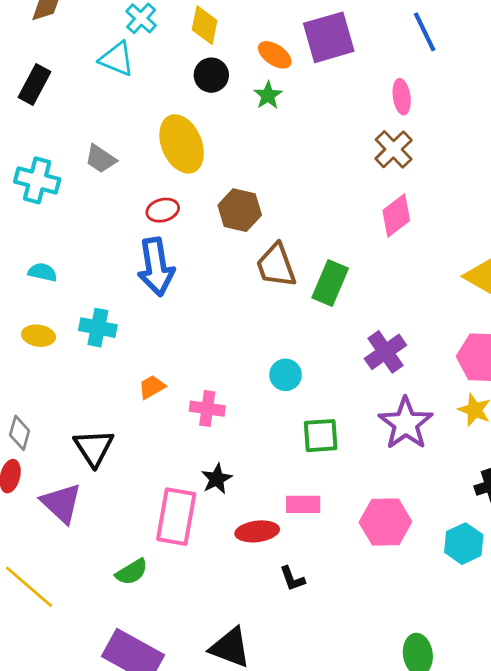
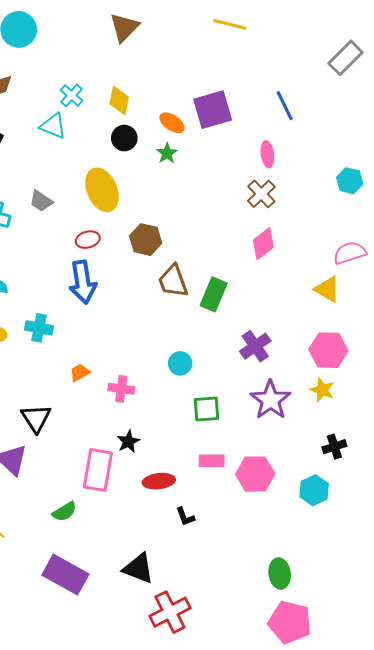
pink rectangle: (303, 504) -> (212, 461), moved

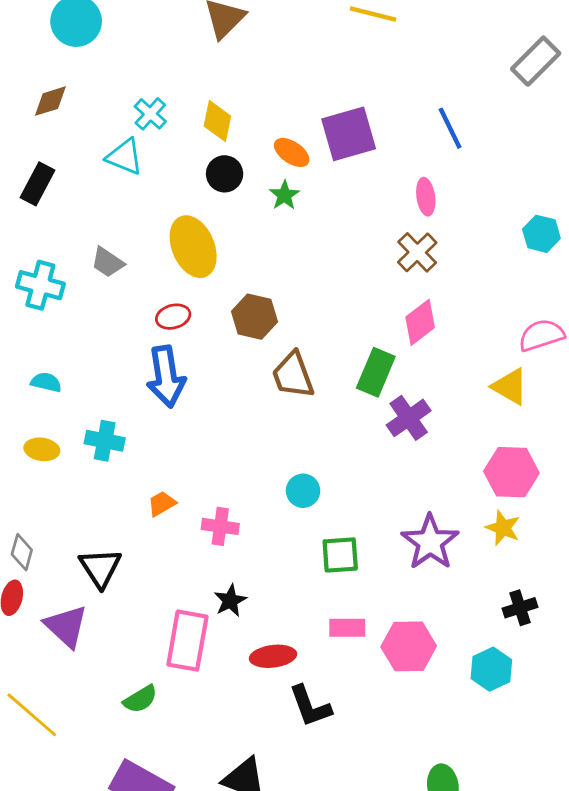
green rectangle: (214, 294) -> (376, 372), moved
purple cross: (255, 346) -> (409, 418), moved
black L-shape: (185, 517) -> (310, 706), size x1.6

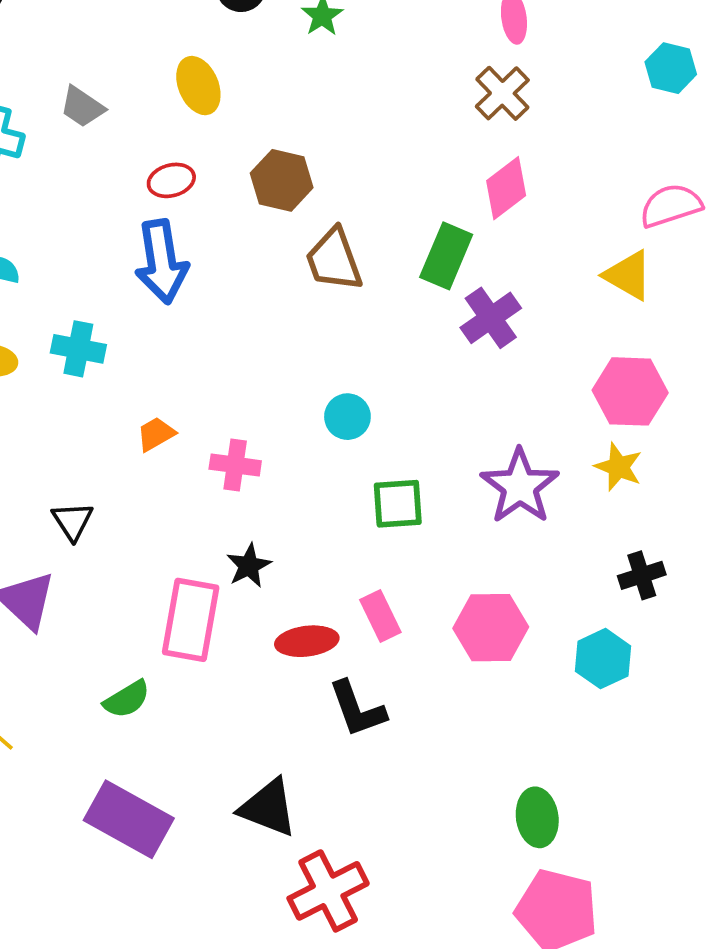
yellow ellipse: (193, 247) -> (198, 86), size x0.7
black triangle: (100, 568) -> (73, 521), size x0.7
pink rectangle: (347, 628) -> (380, 616), moved, turned 64

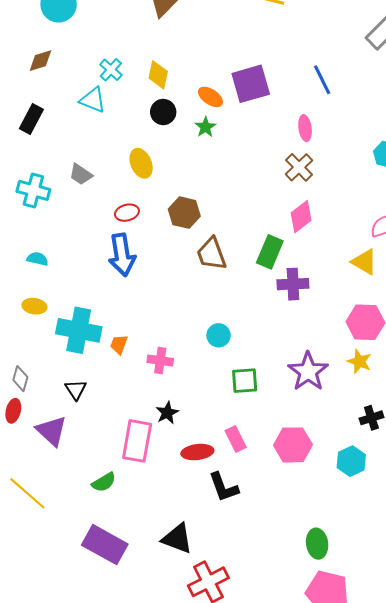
purple cross: (491, 318) -> (293, 284), turned 32
cyan cross: (78, 349) -> (79, 330), moved, size x1.6
orange trapezoid: (156, 434) -> (119, 344), turned -40

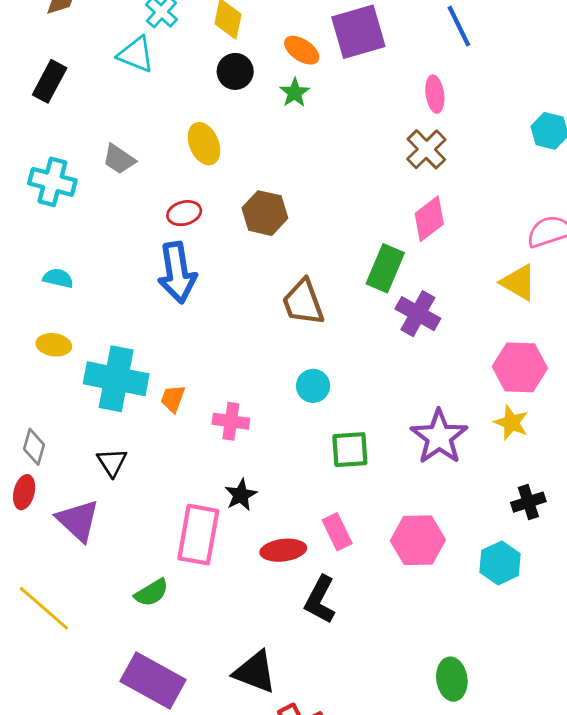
brown trapezoid: (211, 254) -> (303, 302), moved
purple cross: (293, 284) -> (418, 314), turned 32
black L-shape: (224, 487) -> (320, 600), turned 48

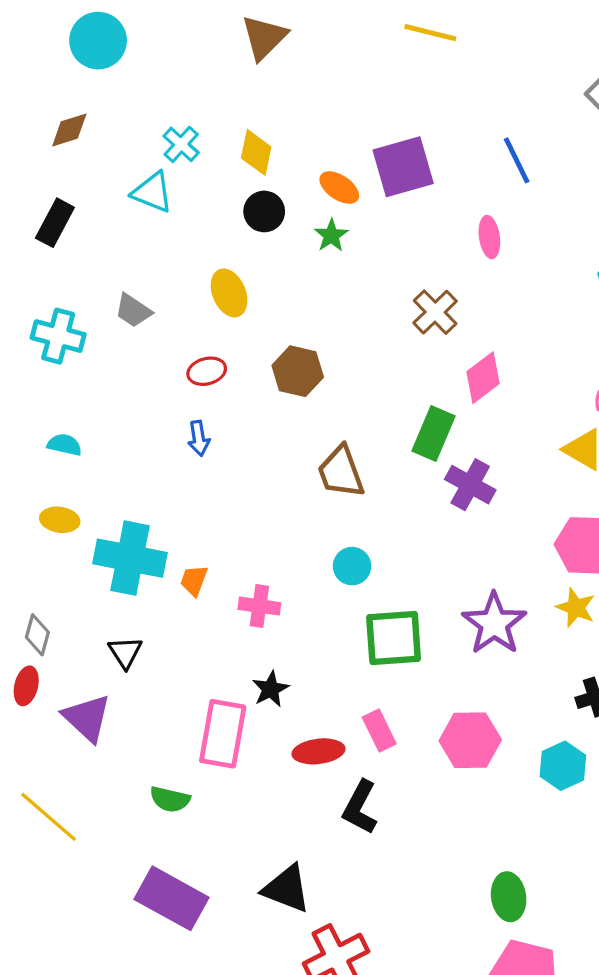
brown cross: (426, 149) -> (435, 312), moved
blue arrow: (177, 273) -> (199, 438), size x0.5
green square: (350, 450) -> (394, 638), size x1.4
green semicircle: (152, 593) -> (170, 799), turned 44

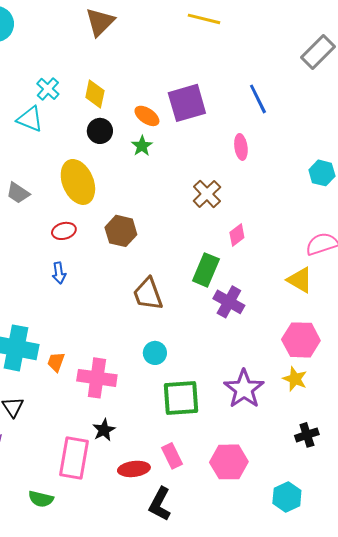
yellow ellipse: (229, 293) -> (78, 182), size x1.5
pink diamond: (483, 378) -> (237, 235), size x0.7
pink cross: (259, 606) -> (97, 378), size x1.5
cyan hexagon: (563, 766) -> (287, 497), moved

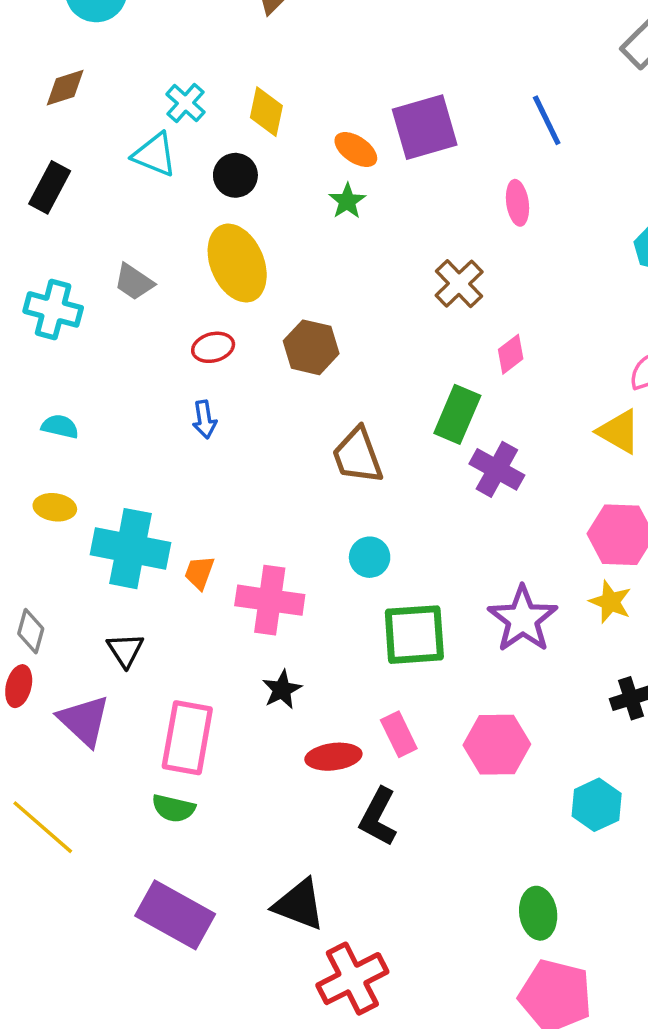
black circle: (100, 131) -> (235, 175), moved
pink rectangle: (74, 458) -> (187, 738), moved

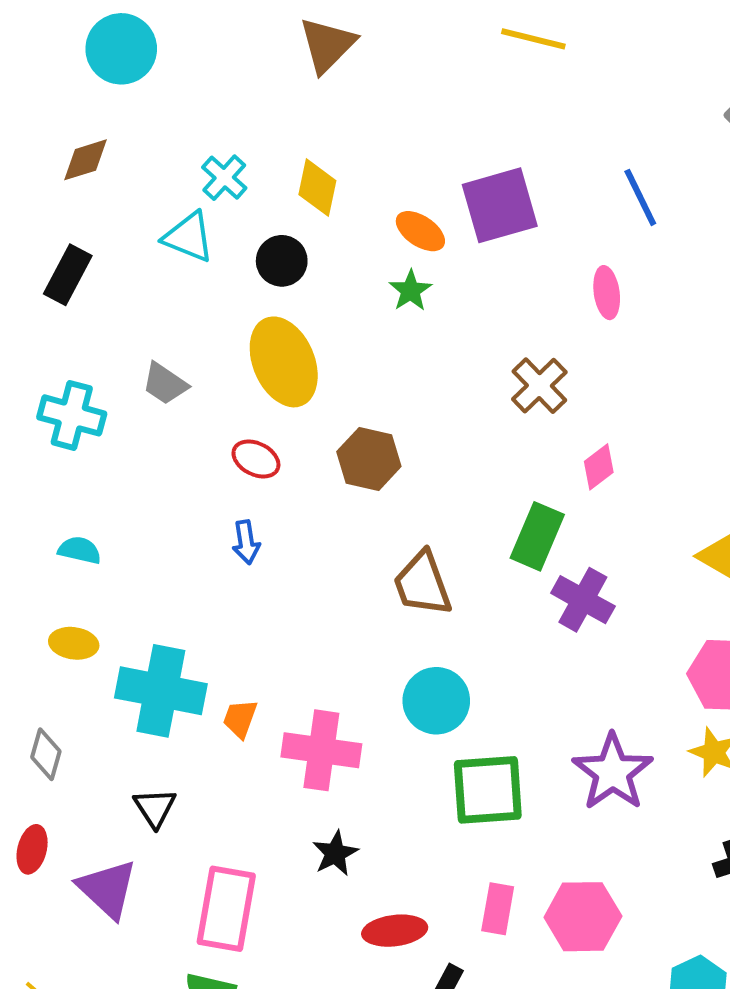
red ellipse: (213, 347) -> (256, 459), turned 42
cyan circle: (370, 557) -> (436, 701), size x1.4
gray diamond: (31, 631) -> (46, 754), moved
pink rectangle: (399, 734) -> (498, 909), moved, turned 36

